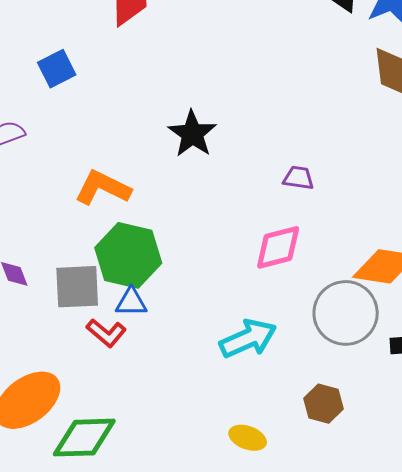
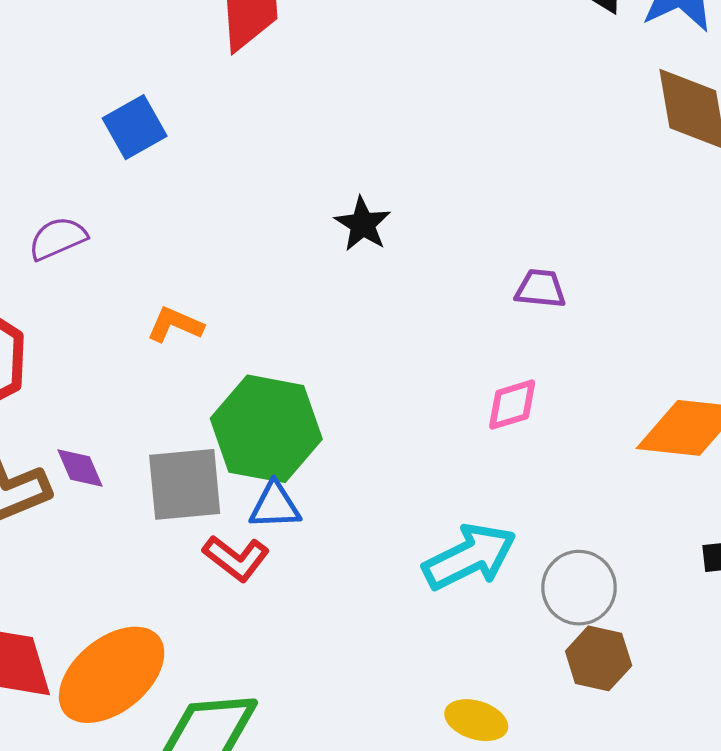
black star: (192, 134) -> (363, 224), size x0.7
orange L-shape: (103, 188) -> (175, 325), moved, size x0.6
pink diamond: (278, 247) -> (512, 405), size x0.7
gray circle: (346, 313) -> (579, 588), moved, size x0.7

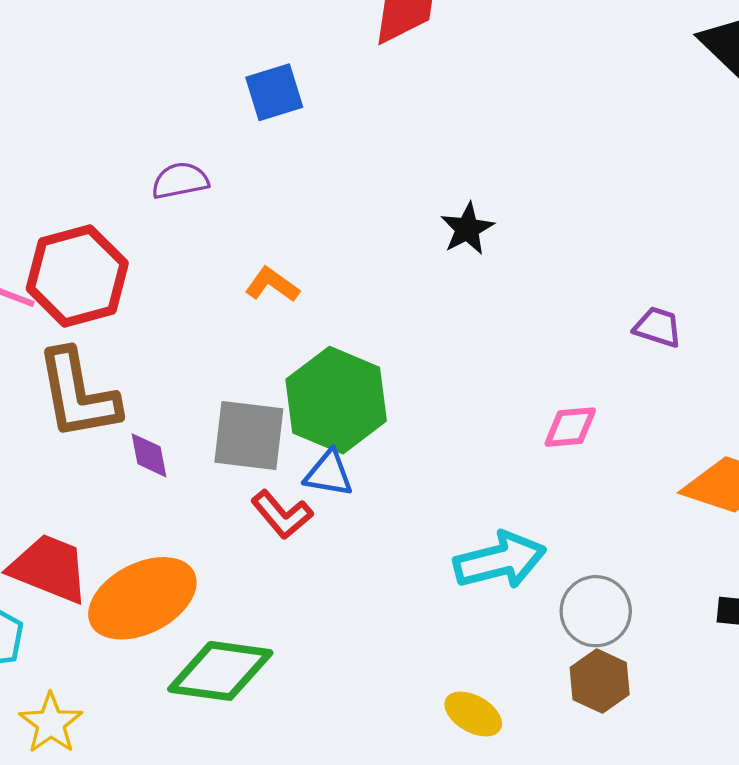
purple trapezoid: (541, 289) -> (658, 327), moved
purple diamond: (80, 468) -> (149, 455), moved

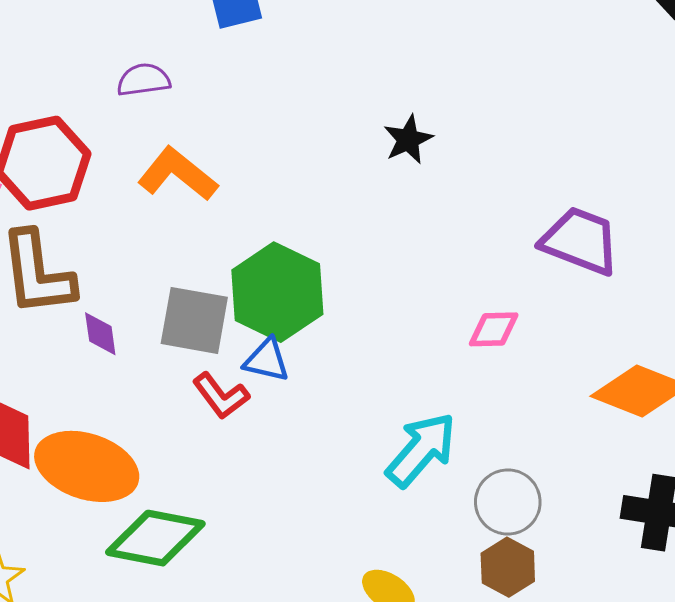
orange L-shape: (272, 285) -> (177, 174), moved, size x1.6
purple trapezoid: (658, 327) -> (580, 241), size x1.8
cyan arrow: (500, 560) -> (421, 450), turned -38
orange ellipse: (142, 598) -> (87, 466), turned 42

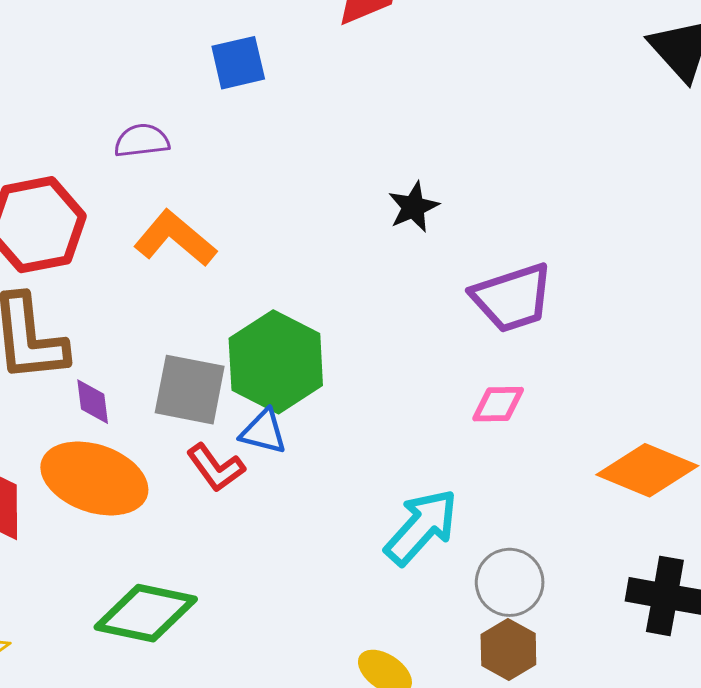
purple trapezoid: (580, 241) -> (512, 298), moved, turned 140
orange ellipse: (87, 466) -> (94, 478), moved

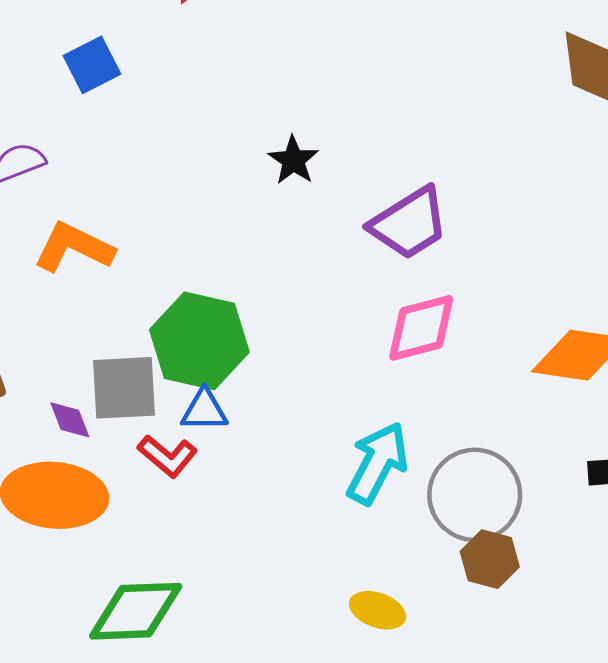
purple diamond: (93, 402) -> (70, 420), moved
pink diamond: (498, 404) -> (421, 328), size x1.5
gray circle: (510, 582) -> (475, 495), size x1.4

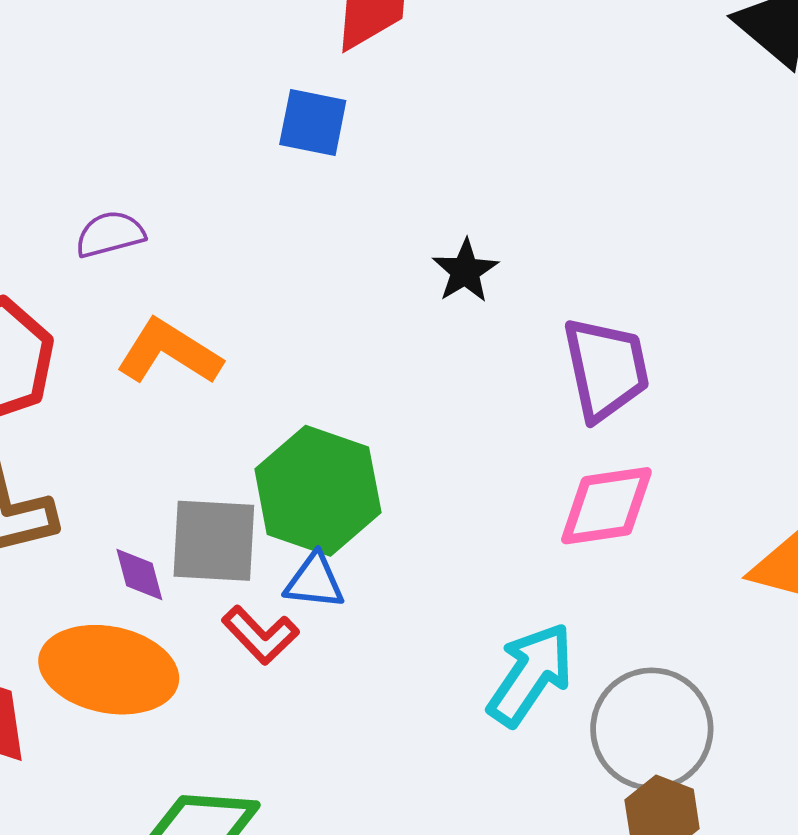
blue square: (92, 65) -> (313, 123), moved, turned 32
purple trapezoid: (409, 223) -> (606, 369), turned -76

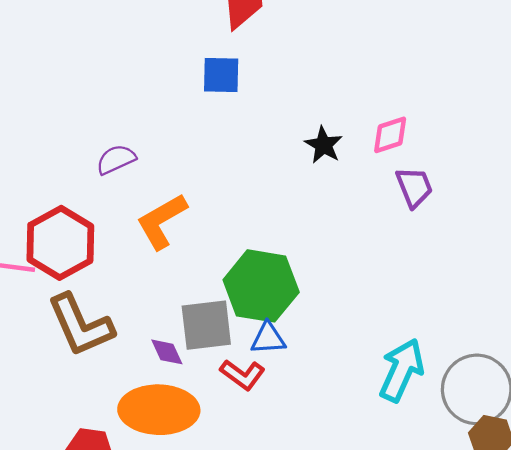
orange L-shape: (169, 352) -> (162, 221), turned -52
purple trapezoid: (606, 369) -> (414, 187), size x0.7
pink diamond: (606, 506) -> (390, 135), moved, size x0.7

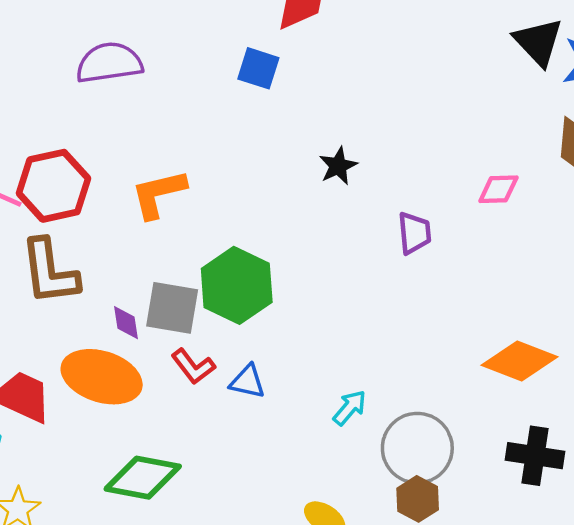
pink diamond: (390, 135) -> (498, 189), moved
purple semicircle: (116, 159) -> (109, 63), moved, size x1.6
blue triangle: (268, 338) -> (247, 382), moved
cyan arrow: (402, 370) -> (350, 408), size x0.6

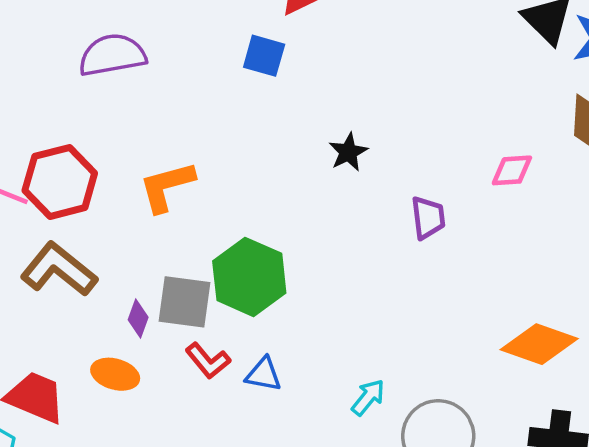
brown L-shape: (50, 272) -> (59, 269), turned 138
purple diamond: (126, 323) -> (138, 319), turned 30
orange ellipse: (102, 377) -> (115, 374), size x0.6

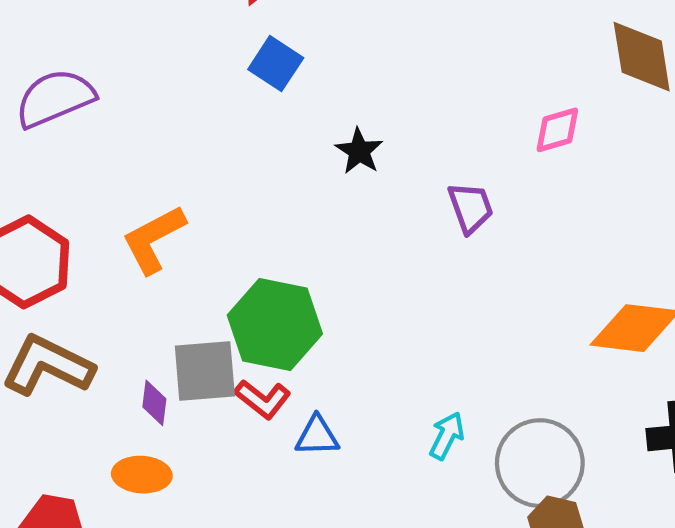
blue square: (264, 56) -> (276, 64), moved, turned 30
red L-shape: (208, 361) -> (263, 399), moved

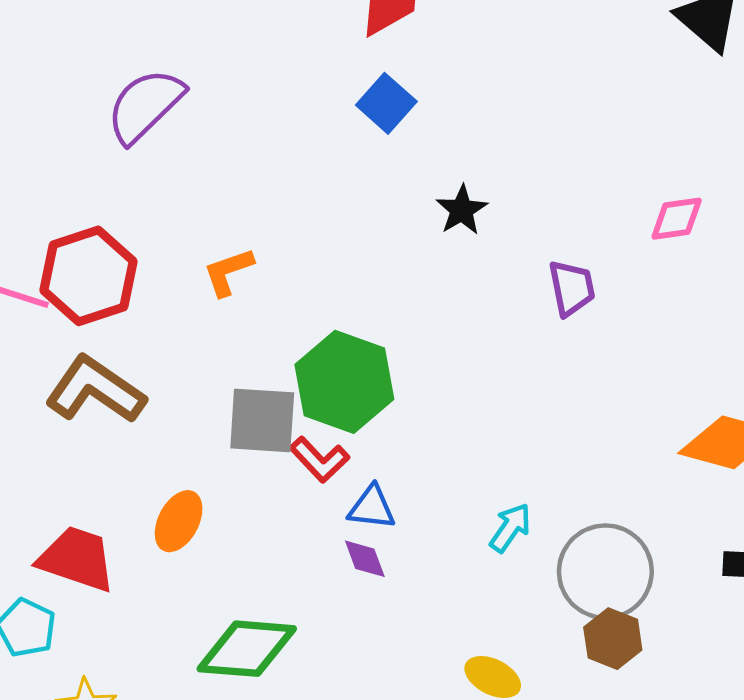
purple semicircle: (55, 98) -> (145, 106), turned -30
orange L-shape: (154, 239) -> (228, 272), size x0.7
purple diamond: (154, 403) -> (365, 559), moved, turned -36
orange ellipse: (142, 475) -> (179, 521), turned -74

